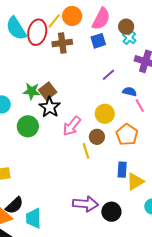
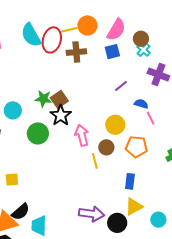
yellow line: (54, 21) -> (69, 30), turned 35
pink arrow: (72, 126) -> (82, 135), turned 125
orange pentagon: (127, 135) -> (136, 147), turned -30
yellow triangle: (135, 182) -> (134, 207), moved

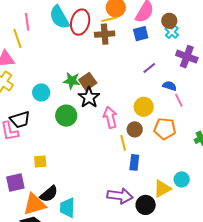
yellow line: (69, 30) -> (109, 19), moved
blue rectangle: (130, 181) -> (134, 162), moved
cyan circle: (158, 220) -> (182, 179), moved

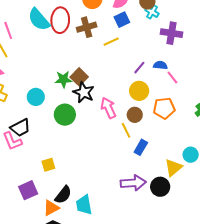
yellow line: (109, 19) -> (111, 42), moved
purple line: (149, 68) -> (139, 68), moved
blue rectangle: (134, 162) -> (141, 147), turned 35
orange triangle: (34, 204) -> (51, 208), size x0.7

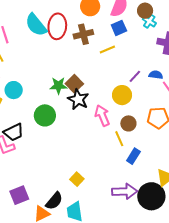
yellow circle: (139, 91) -> (122, 95), moved
cyan circle: (36, 97) -> (14, 90), moved
green circle: (65, 115) -> (45, 115), moved
yellow square: (48, 165) -> (77, 179), moved, turned -32
black circle: (160, 187) -> (151, 196), size x1.4

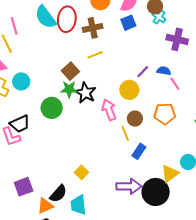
yellow line: (107, 49) -> (95, 55), moved
brown square: (74, 84) -> (70, 71), moved
green star: (58, 86) -> (69, 89), moved

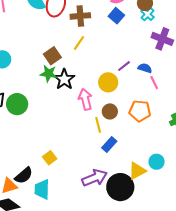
blue square: (128, 23) -> (116, 16), turned -35
yellow line: (95, 55) -> (79, 43), turned -42
green circle: (52, 108) -> (17, 104), moved
purple arrow: (129, 186) -> (95, 178), turned -30

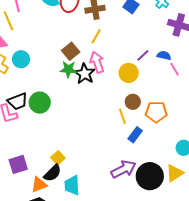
pink arrow: (85, 99) -> (97, 62), moved
orange pentagon: (140, 111) -> (156, 112), moved
yellow square: (50, 158) -> (58, 158), moved
yellow triangle: (137, 171) -> (175, 173), moved

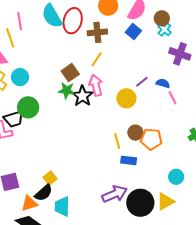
brown circle: (133, 102) -> (135, 133), moved
green circle: (40, 103) -> (28, 107), moved
blue rectangle: (135, 135) -> (129, 160), turned 56

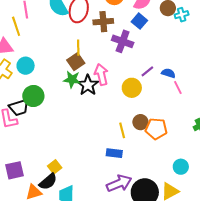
cyan cross: (164, 29) -> (182, 15), moved, turned 32
purple cross: (180, 54) -> (123, 41), moved
yellow line: (97, 59) -> (78, 48), moved, turned -35
blue rectangle: (129, 160) -> (114, 153), moved

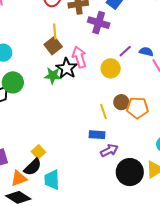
green star: (72, 79) -> (53, 76), moved
purple arrow: (119, 183) -> (109, 150), moved, size x0.7

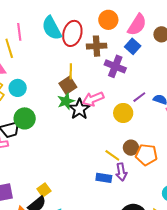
pink arrow: (79, 57) -> (93, 99), turned -100
green star: (53, 76) -> (66, 101), moved, turned -30
yellow line: (103, 112) -> (112, 155), turned -42
purple arrow: (109, 150) -> (121, 172), moved, turned 102

